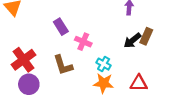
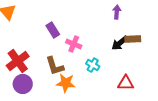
brown rectangle: (146, 36) -> (133, 39), turned 63
orange star: (104, 83) -> (66, 83), moved

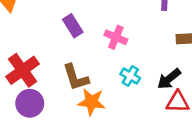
black arrow: (120, 43) -> (169, 79), moved
pink cross: (74, 44) -> (116, 37), moved

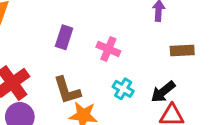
purple rectangle: (73, 26) -> (64, 37), turned 50

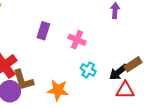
brown rectangle: (182, 50) -> (133, 64), moved, turned -30
brown L-shape: (67, 90) -> (23, 80), moved

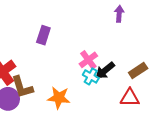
pink cross: (77, 40) -> (88, 60), moved, turned 30
black arrow: (118, 72) -> (105, 71), moved

